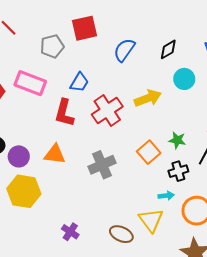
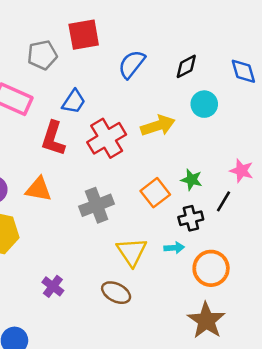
yellow triangle: (151, 220) -> (132, 252), moved

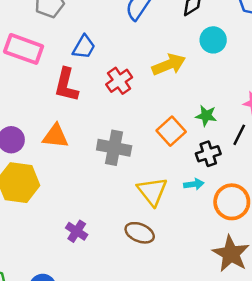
red cross: (107, 138) -> (119, 81), size x0.7
gray cross: (97, 205) -> (114, 148), turned 36

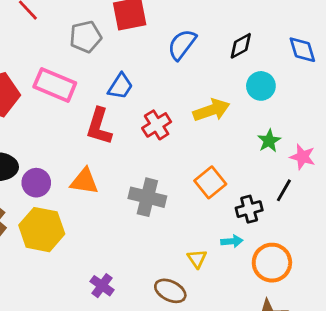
green star: (206, 116) -> (269, 141), moved, turned 30
yellow triangle: (152, 191) -> (197, 259), moved, size x0.6

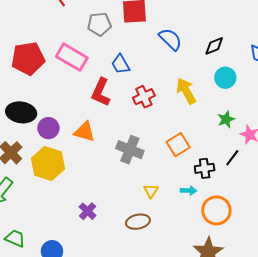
blue semicircle: (182, 45) -> (170, 39), turned 90
blue trapezoid: (120, 86) -> (121, 64), turned 110
yellow arrow: (211, 110) -> (186, 91), turned -108
yellow triangle: (197, 259) -> (151, 191), moved
brown ellipse: (170, 291) -> (138, 222), turned -45

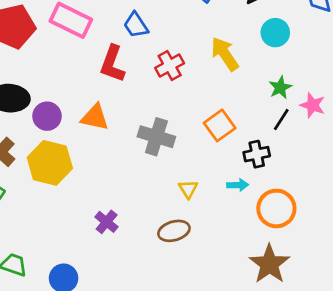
black line: (232, 158) -> (281, 119), moved

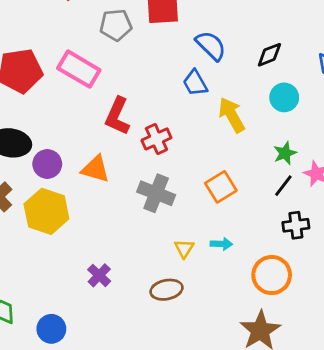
blue trapezoid: (136, 25) -> (195, 83), moved
red cross: (170, 66) -> (156, 139), moved
black cross: (257, 154) -> (296, 225), moved
cyan arrow: (238, 185) -> (221, 244), moved

